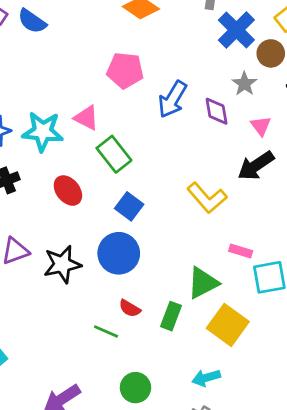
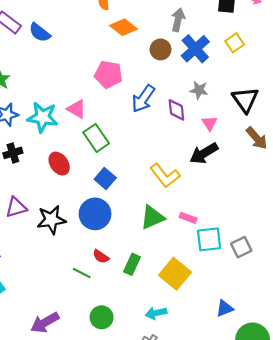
brown circle: (271, 53) -> (161, 49), moved
gray star: (244, 84) -> (199, 90), turned -30
green triangle: (203, 283) -> (152, 217), moved

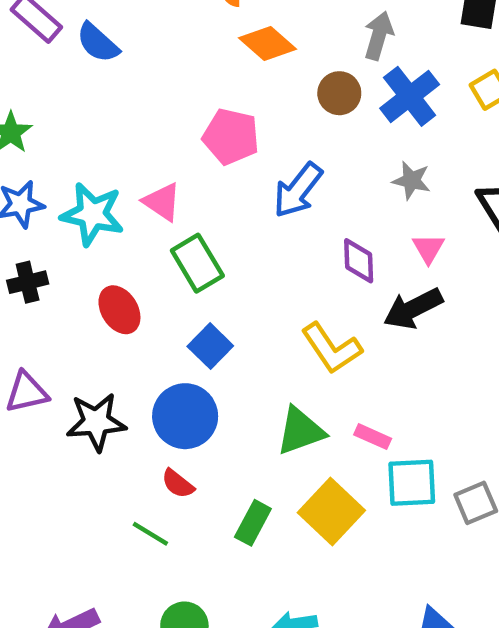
purple diamond: (176, 110) -> (359, 261), moved
red semicircle: (101, 256) -> (178, 484), moved
yellow square: (175, 274) -> (331, 511), moved

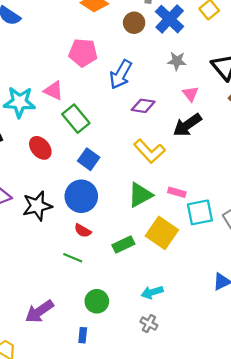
purple diamond: (359, 261) -> (143, 106), moved, turned -70
green rectangle: (253, 523) -> (123, 245), turned 45

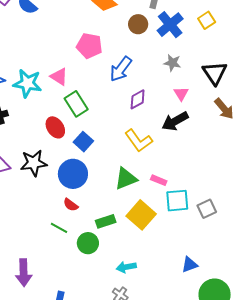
purple diamond: (143, 106) -> (138, 99), turned -45
red ellipse: (40, 148) -> (55, 127), moved
black star: (37, 206) -> (34, 163), moved
green circle: (97, 301) -> (88, 243), moved
purple arrow: (39, 311) -> (24, 273), turned -64

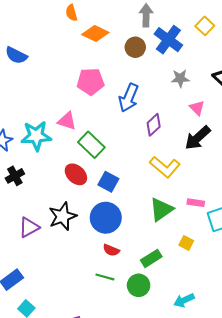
yellow square: (141, 215) -> (186, 243), size x0.5

